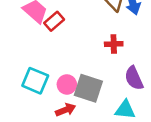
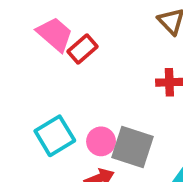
cyan square: (35, 81) -> (55, 136), turned 36

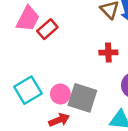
pink trapezoid: (55, 34) -> (28, 19), turned 76

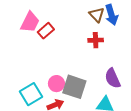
red cross: (108, 52) -> (96, 40), moved
cyan square: (28, 90) -> (31, 94), moved

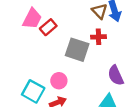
gray square: (74, 87) -> (77, 50), moved
cyan square: (31, 94) -> (33, 91), turned -30

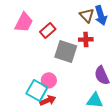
red rectangle: (48, 27) -> (48, 30), moved
cyan square: (33, 91) -> (37, 90), moved

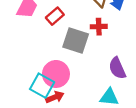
pink circle: (49, 80) -> (56, 74), size x1.5

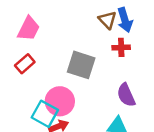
red rectangle: (55, 16) -> (25, 64), moved
red cross: (99, 27) -> (121, 47), moved

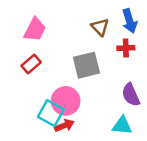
brown triangle: (107, 20) -> (100, 27), moved
gray square: (81, 65) -> (86, 65), turned -32

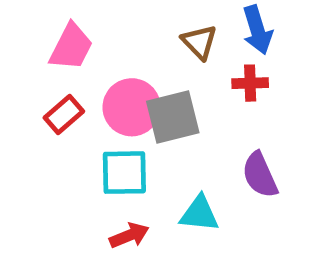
pink circle: (66, 101) -> (132, 107), moved
cyan square: (51, 113) -> (124, 173), moved, turned -30
cyan triangle: (122, 126) -> (199, 214), moved

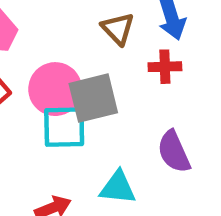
cyan square: (124, 173) -> (64, 127), moved

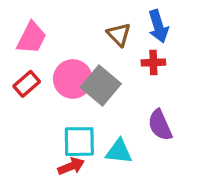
gray square: (93, 98) -> (101, 86), turned -36
cyan square: (64, 127) -> (79, 142), moved

